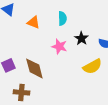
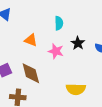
orange triangle: (33, 22) -> (31, 40), moved
yellow semicircle: (92, 66) -> (76, 89), moved, turned 30

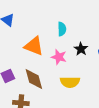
orange triangle: (31, 40) -> (34, 46), size x1.5
yellow semicircle: (76, 89) -> (70, 82), moved

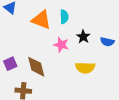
orange triangle: (34, 46) -> (41, 20), moved
yellow semicircle: (70, 82) -> (85, 68), moved

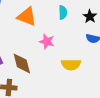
cyan semicircle: (64, 17) -> (63, 12), moved
black star: (83, 37) -> (90, 16), moved

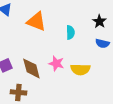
cyan semicircle: (63, 12) -> (70, 32), moved
pink star: (47, 41) -> (56, 63), moved

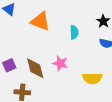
yellow semicircle: (80, 69) -> (92, 78), moved

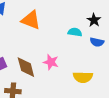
cyan semicircle: (74, 32) -> (75, 32), moved, turned -80

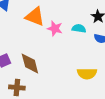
pink star: (51, 62) -> (55, 28), moved

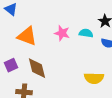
orange triangle: (35, 16) -> (27, 36), moved

